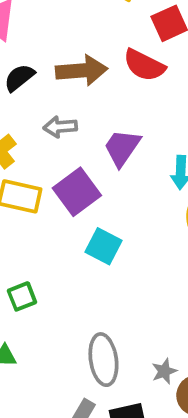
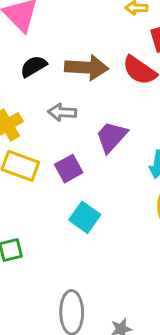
purple square: (77, 192) -> (69, 169), size x0.7

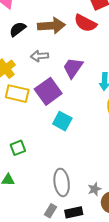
purple square: (69, 169) -> (48, 91), size x1.5

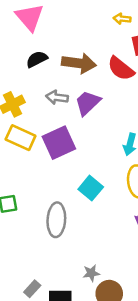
purple trapezoid: (73, 68) -> (88, 103), moved
cyan square: (62, 121) -> (91, 188), moved
gray ellipse: (62, 182) -> (56, 220), moved

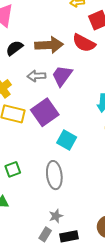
cyan square: (91, 188) -> (67, 140), moved
gray star: (91, 273) -> (56, 216), moved

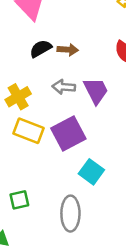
brown arrow: (49, 45) -> (68, 50), moved, size x0.6
purple trapezoid: (62, 76) -> (96, 91), turned 110

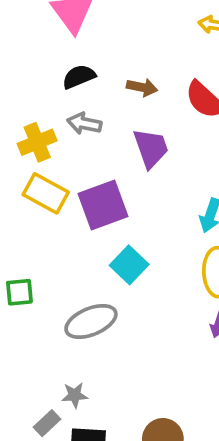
brown arrow: (68, 50) -> (142, 87), moved
gray arrow: (64, 87) -> (84, 123), moved
gray ellipse: (70, 214) -> (91, 321), turned 60

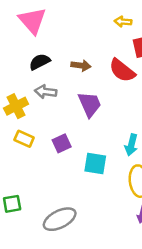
yellow rectangle: (46, 193) -> (24, 139), size x0.7
purple square: (103, 205) -> (62, 143), size x0.6
cyan square: (129, 265) -> (95, 164), moved, turned -30

